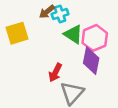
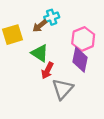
brown arrow: (47, 12) -> (40, 26), moved
green triangle: (73, 34) -> (40, 53), moved

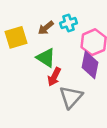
cyan cross: (52, 17) -> (69, 23), moved

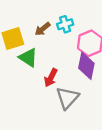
green triangle: (46, 58) -> (28, 57), moved

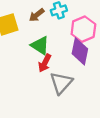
green triangle: (28, 57) -> (40, 45), moved

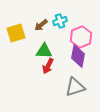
green triangle: (40, 45) -> (44, 51), turned -30
gray triangle: (61, 83) -> (75, 87), moved, turned 30

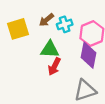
cyan cross: (60, 21) -> (65, 24), moved

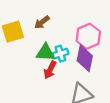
cyan cross: (65, 24) -> (60, 54), moved

